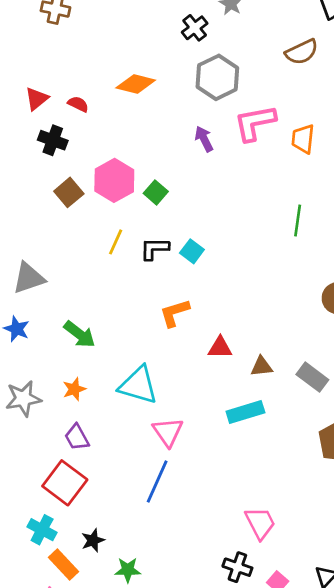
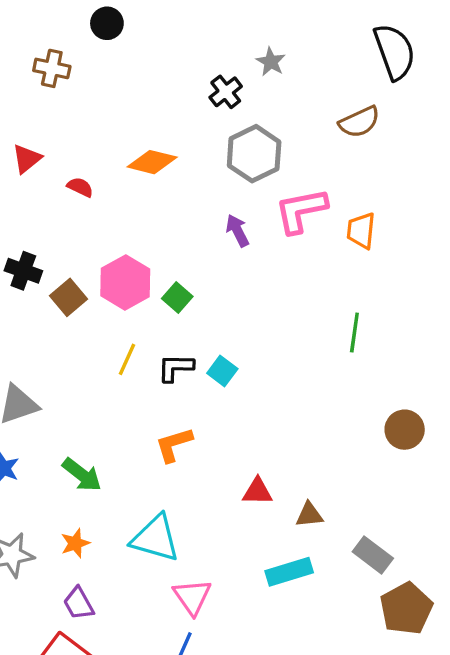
red triangle: (37, 99) -> (27, 159), moved
black cross: (53, 140) -> (23, 271), moved
orange L-shape: (175, 313) -> (174, 445), moved
gray rectangle: (312, 377) -> (373, 555), moved

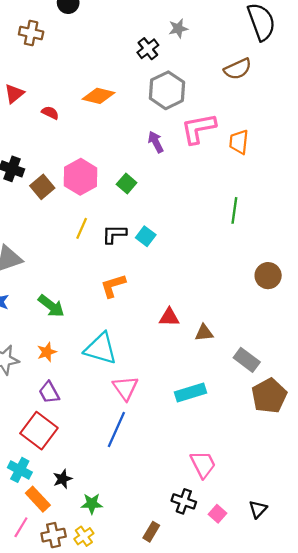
gray star: (271, 62) -> (178, 29), turned 30
green square: (177, 297) -> (127, 184), moved
cyan rectangle: (289, 572) -> (191, 392), moved

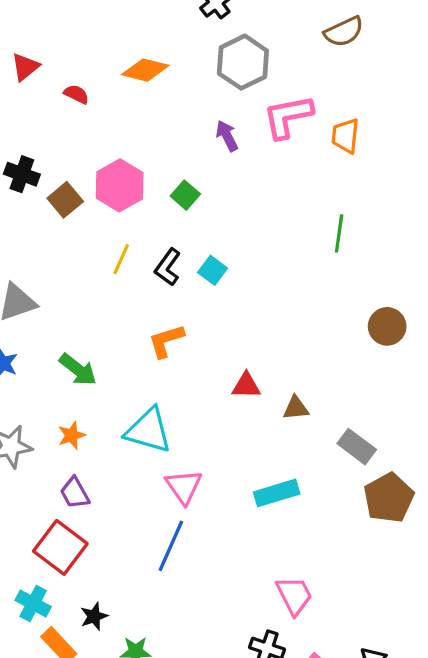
black L-shape: (114, 234) -> (168, 267), turned -55

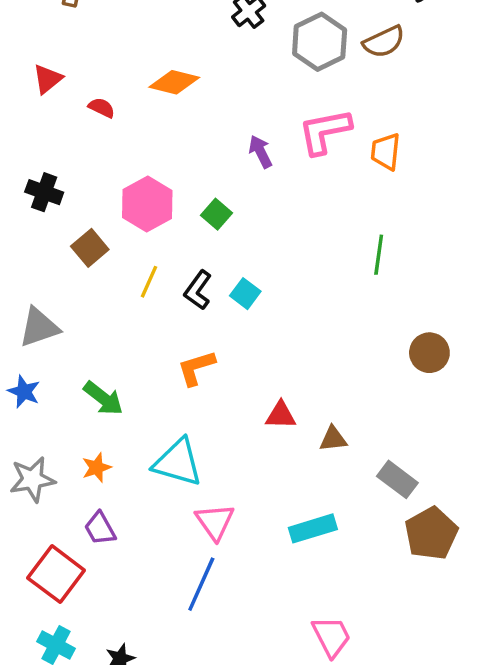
gray hexagon: (243, 62) -> (320, 42), moved
brown square: (65, 200) -> (90, 248), moved
red square: (60, 547) -> (56, 574), moved

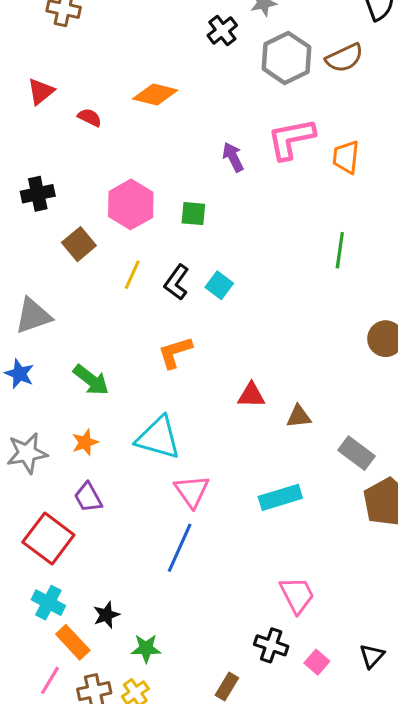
black cross: (44, 192) -> (38, 194), turned -32
green square: (217, 214) -> (193, 214), turned -36

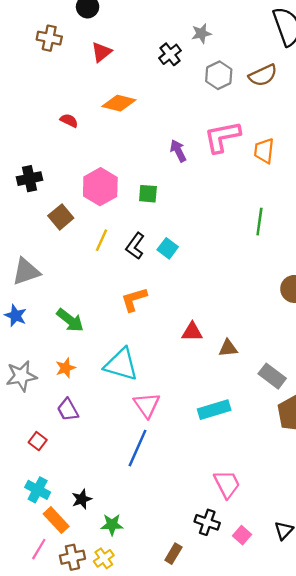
gray hexagon: (286, 58) -> (219, 75), size x0.7
red triangle: (41, 92) -> (101, 52), moved
red square: (48, 539) -> (38, 441), size x0.5

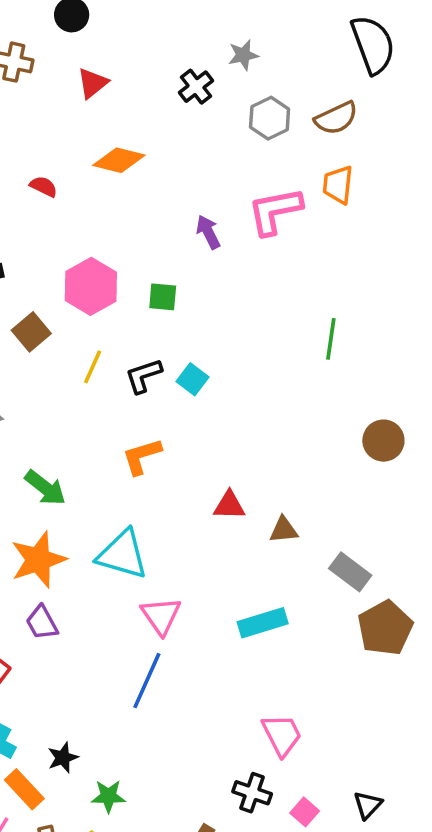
orange trapezoid: (264, 151) -> (338, 185), moved
black L-shape: (135, 246) -> (143, 376), turned 36
orange star: (65, 368) -> (38, 560), size x1.8

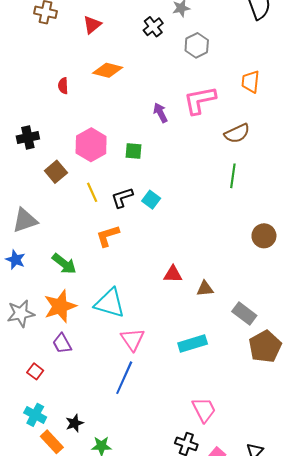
brown semicircle: (336, 118) -> (237, 133), moved
orange trapezoid: (338, 185) -> (250, 82), moved
red semicircle: (44, 186) -> (63, 86), turned -119
yellow line: (93, 367) -> (92, 192), turned -48
orange L-shape: (142, 456) -> (108, 236), moved

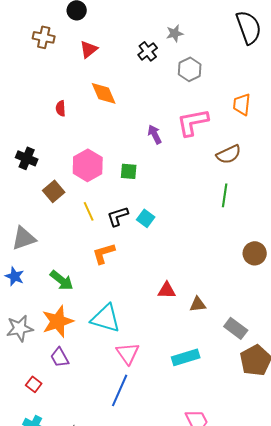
orange diamond: (108, 70) -> (104, 93), turned 52
black cross: (28, 138) -> (27, 158), turned 35

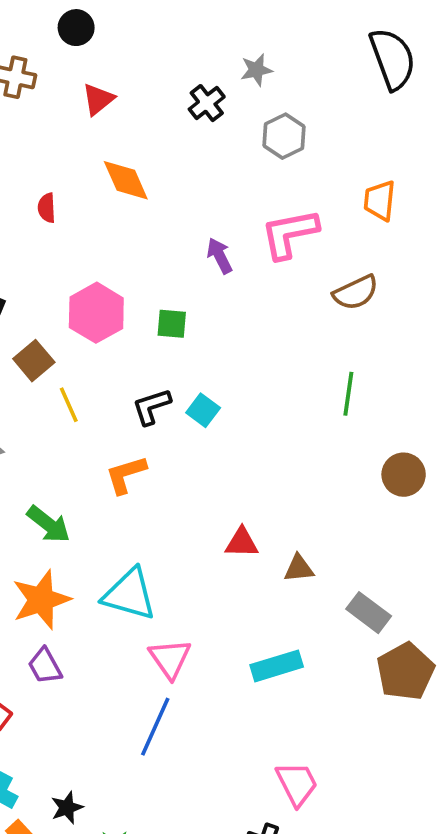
green line: (225, 195) -> (348, 394), moved
yellow line: (89, 211) -> (69, 405), moved

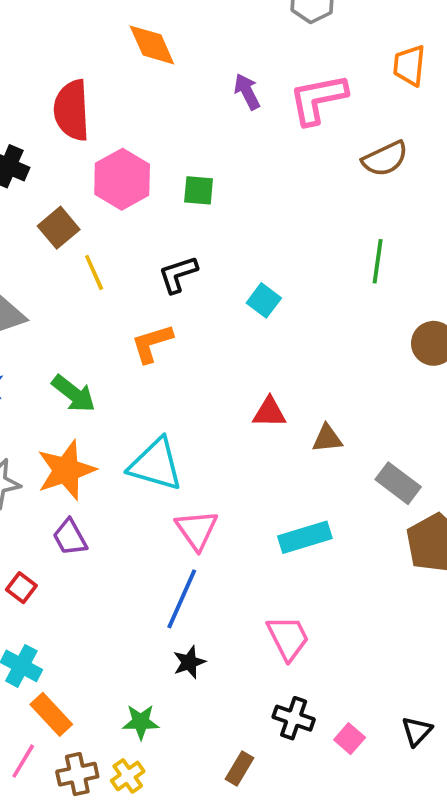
red semicircle: (47, 208) -> (72, 110), moved, size x2.0
purple arrow: (220, 256) -> (247, 92), moved
cyan square: (203, 410) -> (264, 300), moved
pink trapezoid: (297, 784) -> (288, 638), moved
black star: (67, 808) -> (189, 662), moved

